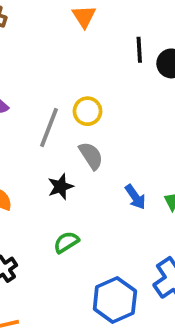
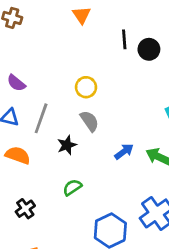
gray line: (49, 127) -> (41, 118), moved
blue arrow: (135, 197) -> (124, 152), turned -90

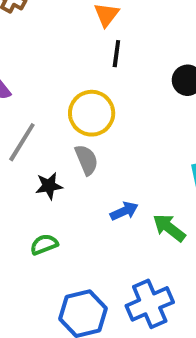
black line: (124, 39) -> (116, 54), moved
yellow circle: (86, 87) -> (92, 113), size x1.5

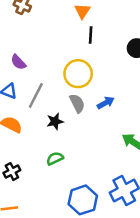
blue arrow: (124, 211) -> (106, 103), moved

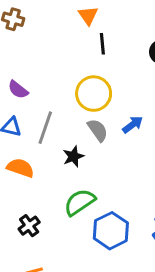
green semicircle: (55, 158) -> (80, 202), size x1.5
blue hexagon: (83, 200) -> (111, 231), moved

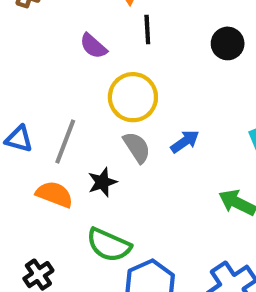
purple semicircle: (18, 90) -> (93, 46), moved
orange semicircle: (20, 168) -> (54, 194), moved
green semicircle: (80, 202) -> (109, 245), turned -124

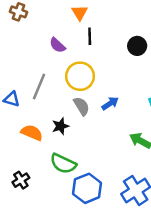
gray line: (65, 141) -> (39, 86), moved

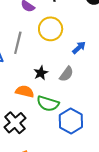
gray semicircle: (81, 106) -> (66, 74), moved, turned 77
orange semicircle: (32, 133) -> (25, 91), moved
black cross: (21, 180) -> (15, 123), size x1.5

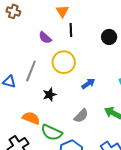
black star: (41, 73) -> (50, 95), moved
gray semicircle: (66, 74) -> (81, 116), moved

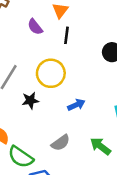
purple semicircle: (45, 38) -> (35, 27), moved
black star: (50, 95) -> (30, 100), moved

